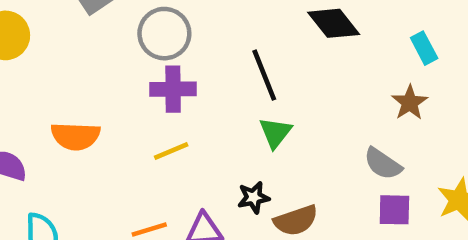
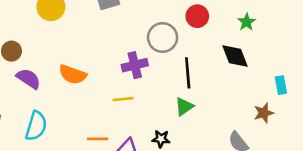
gray circle: (164, 34) -> (163, 38), moved
purple cross: (173, 89) -> (135, 65), turned -30

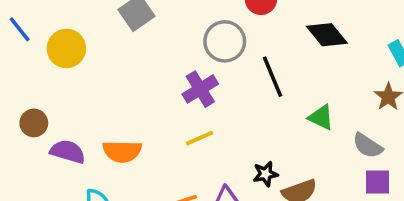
orange semicircle: (73, 75) -> (122, 151), moved
green triangle: (184, 107) -> (321, 117), moved, turned -42

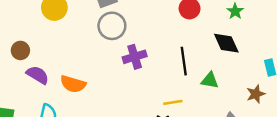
gray circle: (225, 41) -> (112, 26), moved
green triangle: (321, 117) -> (210, 80), moved, turned -30
yellow line: (200, 138) -> (173, 102), moved

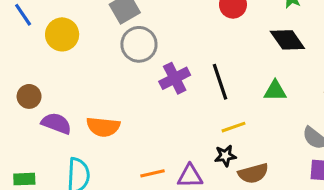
black line: (184, 61) -> (220, 82), moved

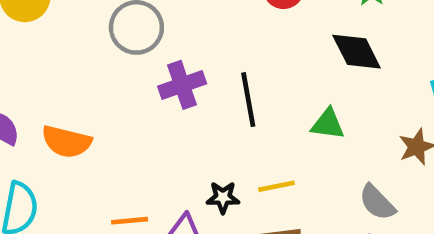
yellow line: (233, 127) -> (276, 186), moved
black star: (225, 156) -> (223, 197), moved

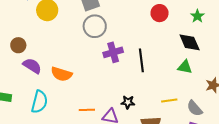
green triangle: (328, 124) -> (185, 67), moved
yellow line: (276, 186) -> (169, 101), moved

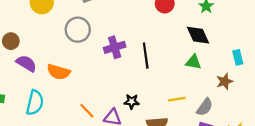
gray circle: (95, 26) -> (78, 30), moved
gray semicircle: (195, 108) -> (205, 107), turned -102
orange line: (87, 110) -> (87, 111), turned 49

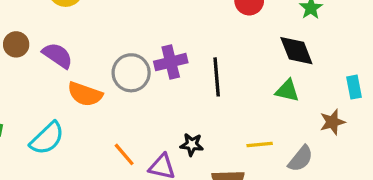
gray circle: (78, 30) -> (131, 73), moved
purple semicircle: (26, 63) -> (58, 55), moved
cyan semicircle: (35, 103) -> (47, 138), turned 30

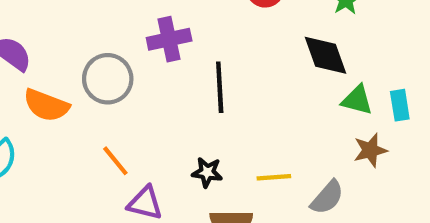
purple cross: (171, 62) -> (169, 39), moved
green triangle: (287, 91) -> (357, 100), moved
black star: (192, 144) -> (207, 172), moved
orange line: (124, 154) -> (115, 161), moved

